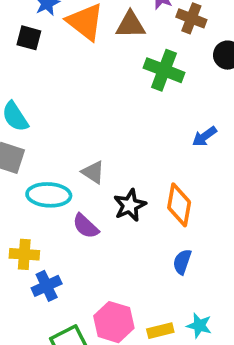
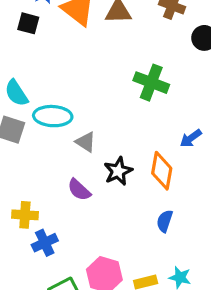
green cross: (164, 70) -> (151, 83), moved
blue arrow: (204, 136) -> (191, 138), moved
cyan ellipse: (49, 195) -> (53, 116), moved

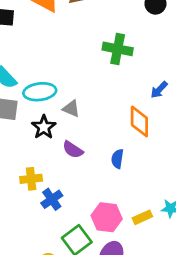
black star: (118, 171) -> (44, 127), moved
blue semicircle: (165, 221) -> (117, 159), moved

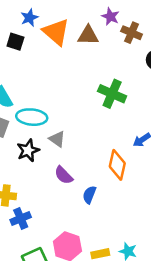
purple semicircle: (73, 150) -> (64, 175), moved

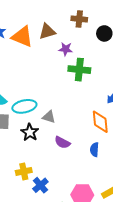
purple star: (110, 17) -> (66, 49), moved
blue semicircle: (89, 195) -> (94, 150), moved

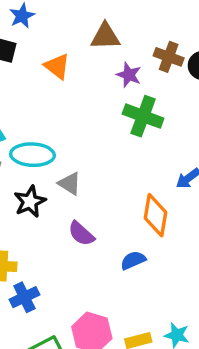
brown cross: (79, 19) -> (169, 57), moved
orange triangle: (22, 37) -> (57, 66), moved, size x0.7
blue semicircle: (94, 150) -> (133, 260), turned 48

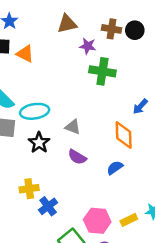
orange triangle: (57, 66) -> (25, 54), moved
gray triangle: (70, 184) -> (73, 127), moved

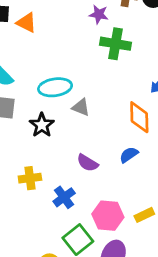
cyan ellipse: (35, 111) -> (55, 87), moved
purple semicircle: (77, 157) -> (87, 163), moved
blue cross: (48, 206) -> (64, 197), moved

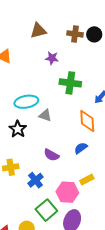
purple star: (99, 14) -> (52, 58), moved
green cross: (116, 44) -> (70, 83), moved
yellow rectangle: (144, 215) -> (87, 180), moved

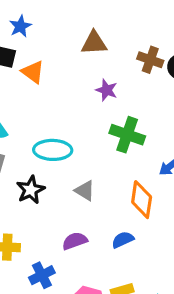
gray triangle: (45, 115) -> (85, 191), moved
purple semicircle: (51, 155) -> (75, 241), turned 119

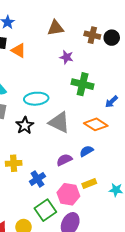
gray triangle: (85, 191) -> (59, 122), size x1.6
orange diamond: (142, 200) -> (96, 124), turned -60
purple semicircle: (75, 241) -> (64, 160), moved

